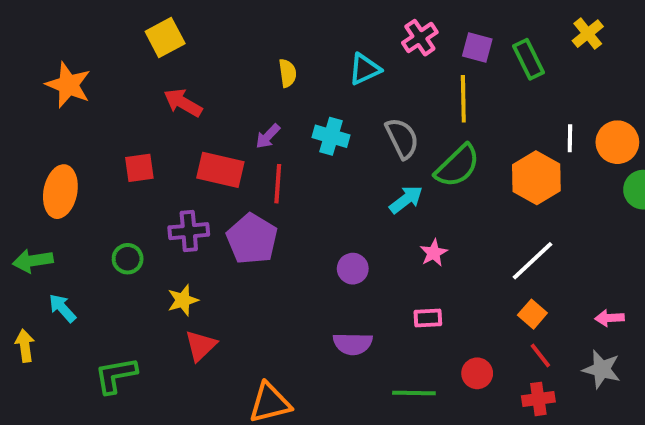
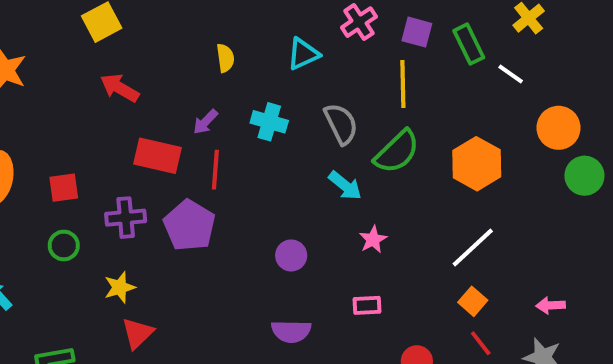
white line: (570, 138) -> (511, 74), moved, turned -56
red square: (139, 168) -> (64, 188), moved
cyan arrow: (406, 199) -> (345, 186), turned 76

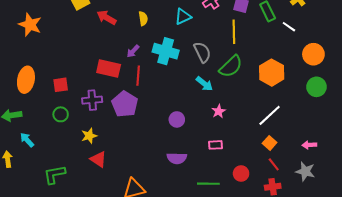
red arrow: (120, 88) -> (106, 18), moved
cyan cross: (269, 122) -> (166, 51), size x1.4
green circle: (584, 176) -> (316, 87), moved
red triangle: (138, 333) -> (98, 159), turned -42

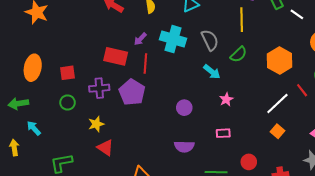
green semicircle: (231, 66) -> (239, 54), size x0.7
red line: (274, 164) -> (302, 90), moved

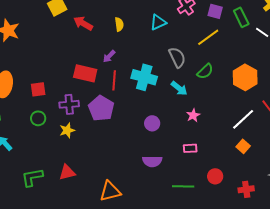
yellow line: (242, 20) -> (208, 37), turned 55
cyan cross: (173, 39) -> (144, 77), moved
yellow star: (96, 124) -> (67, 130), moved
red triangle: (105, 148) -> (67, 172), moved, turned -48

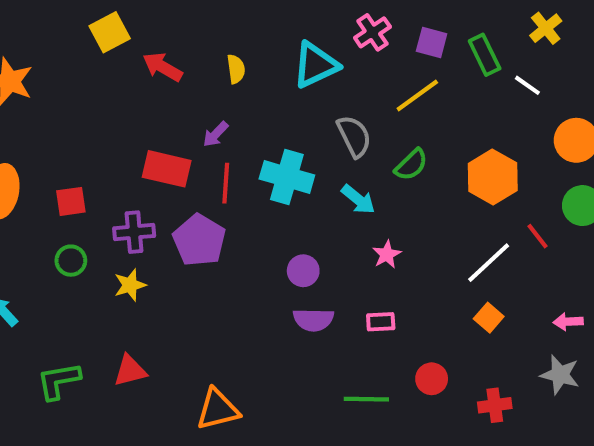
cyan triangle: (158, 22) -> (315, 65), size x1.4
purple semicircle: (152, 161) -> (313, 320), moved

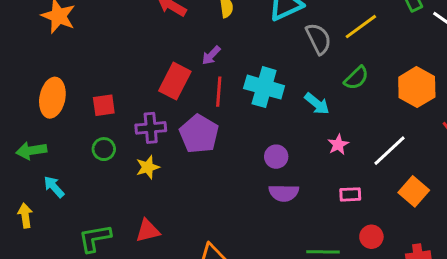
gray semicircle: (354, 136) -> (319, 39), moved
red rectangle: (167, 169) -> (175, 81), turned -76
white line: (489, 263) -> (390, 151), moved
orange square: (489, 318) -> (414, 191), size x1.4
pink rectangle: (381, 322) -> (350, 194), moved

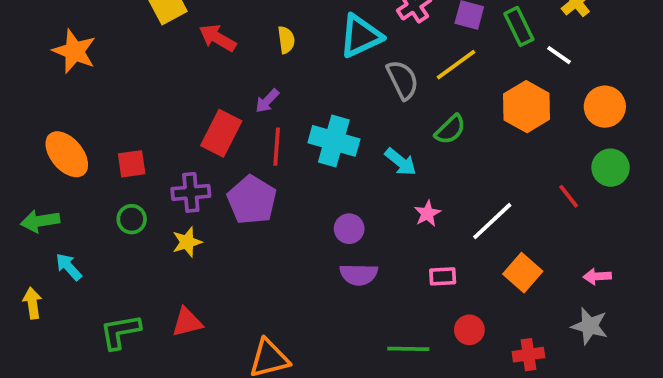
orange hexagon: (417, 87) -> (527, 107), moved
orange ellipse: (52, 98) -> (67, 154), turned -51

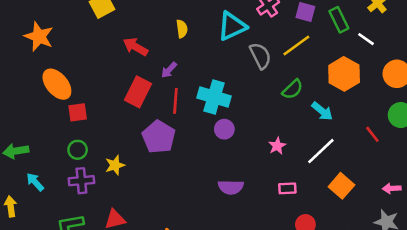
red arrow: (218, 38) -> (135, 47), moved
orange ellipse: (67, 154) -> (57, 84), moved
cyan arrow: (401, 162) -> (322, 111), moved
purple cross: (191, 192) -> (81, 181), moved
purple circle: (349, 229) -> (224, 129), moved

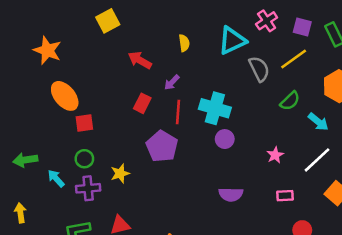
red rectangle: (138, 92) -> (142, 103), size x0.7
cyan arrow: (35, 182) -> (56, 178), moved

